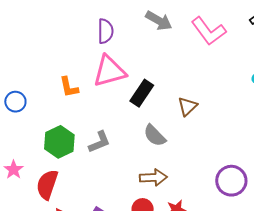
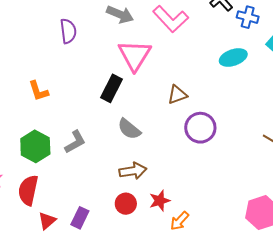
pink triangle: (109, 71) -> (135, 55), moved, turned -36
brown triangle: (187, 106) -> (177, 95), moved, turned 30
purple circle: (231, 181) -> (200, 128), moved

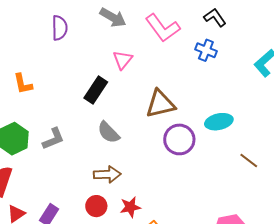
blue cross: (248, 17) -> (206, 50), moved
pink triangle: (135, 55) -> (123, 60), size x0.6
cyan ellipse: (233, 57) -> (219, 122), moved
brown triangle: (177, 95) -> (160, 104), size x1.5

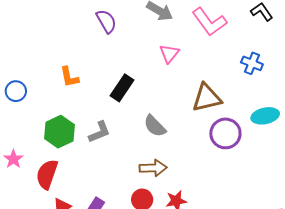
purple semicircle: (60, 28) -> (106, 21), turned -30
blue cross: (206, 50) -> (252, 63), moved
black rectangle: (96, 90) -> (122, 88), moved

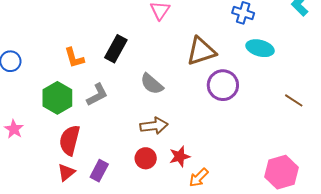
orange L-shape: (69, 77) -> (74, 58), moved
cyan ellipse: (265, 116) -> (260, 48), moved, turned 32
red semicircle: (47, 174) -> (70, 140), moved

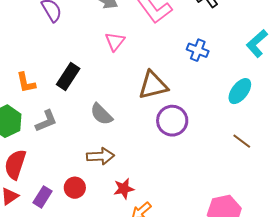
cyan ellipse: (260, 48) -> (240, 91), moved, turned -72
red circle: (146, 158) -> (75, 188), moved

